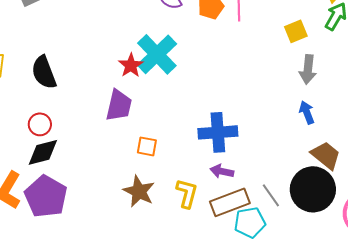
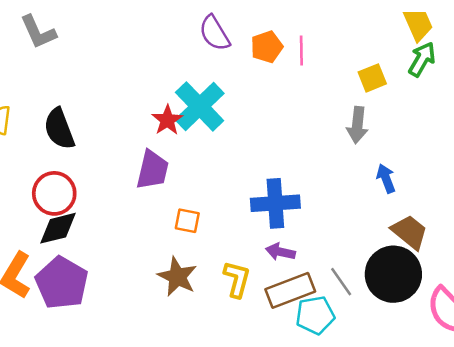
gray arrow: (308, 69) -> (357, 125), moved
red circle: (40, 124) -> (54, 193), size x1.5

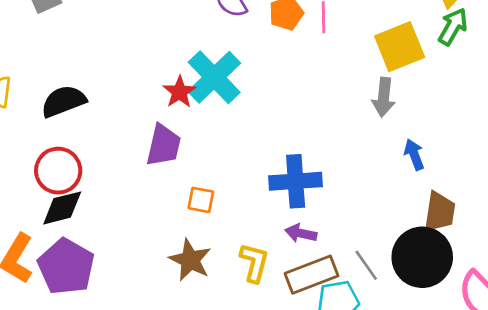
yellow square: (372, 78) -> (400, 47), size x1.6
black semicircle: (59, 129) -> (64, 101), turned 90
brown trapezoid: (410, 232) -> (440, 212), turned 60

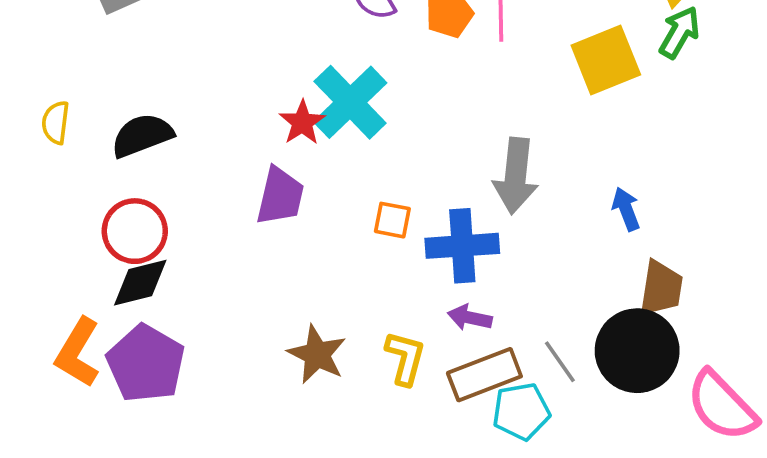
gray arrow: (384, 97) -> (516, 176), moved, size x1.4
orange square: (201, 200) -> (392, 220), moved

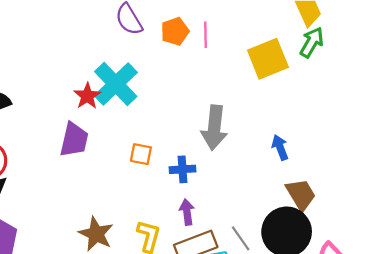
blue cross: (462, 246) -> (183, 169), size x0.6
brown trapezoid: (661, 288) -> (301, 195), turned -40
purple arrow: (470, 318) -> (187, 212), turned 70

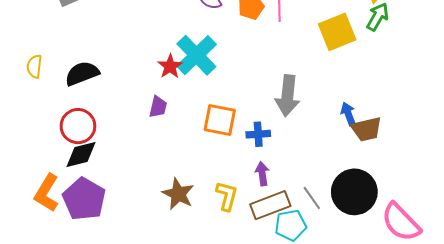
purple trapezoid: (74, 140) -> (158, 107), size x0.7
orange square: (141, 154) -> (220, 120), size x1.6
brown trapezoid: (301, 195) -> (366, 129), moved, turned 108

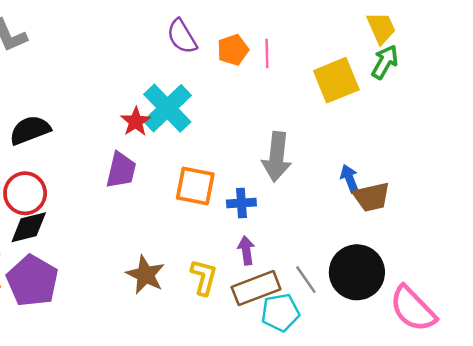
purple trapezoid: (158, 107) -> (121, 170), size x1.4

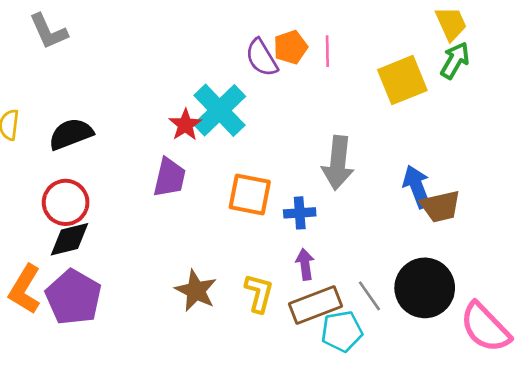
purple semicircle: (182, 36) -> (262, 58), moved
blue arrow: (350, 179) -> (417, 187), size x1.4

